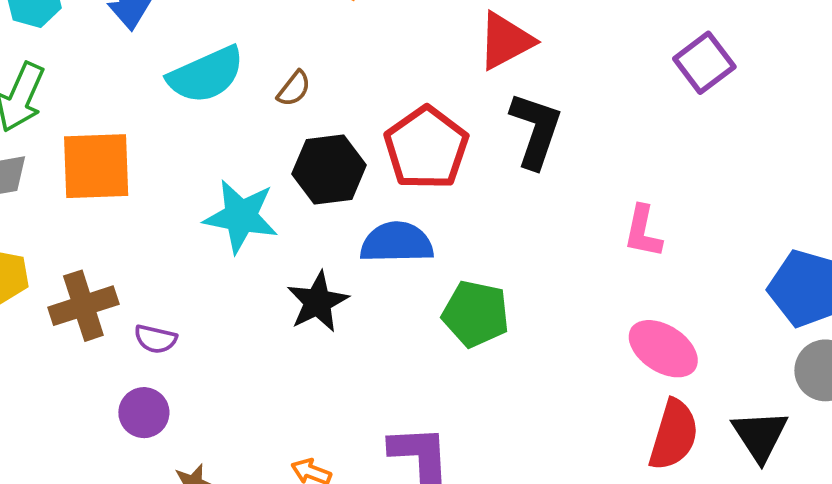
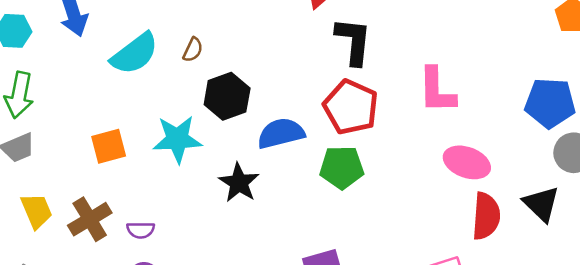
red pentagon: (426, 148) -> (351, 107), moved
orange square: (96, 166) -> (109, 146), moved, size x0.7
pink L-shape: (643, 232) -> (437, 90), size x1.4

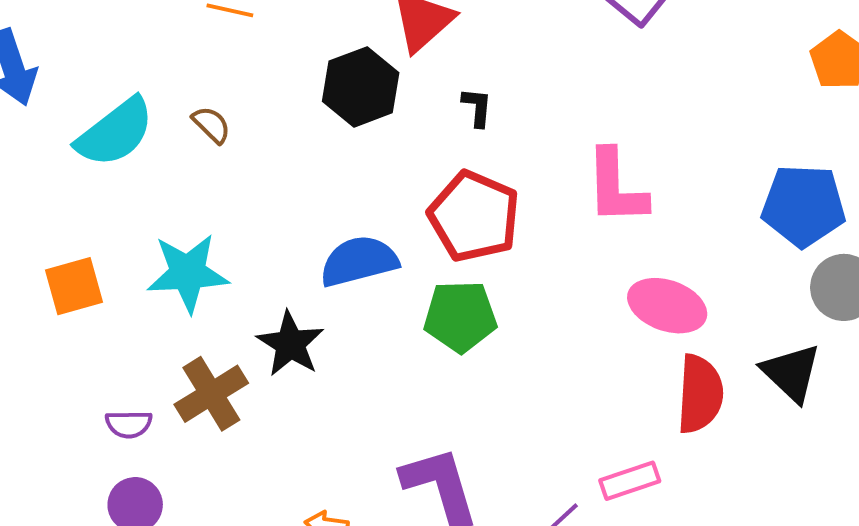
black L-shape: (353, 41) -> (477, 107), size x0.5
brown semicircle: (193, 50) -> (211, 125), turned -70
black hexagon: (227, 96) -> (361, 87), moved
brown cross: (90, 219) -> (211, 394), moved

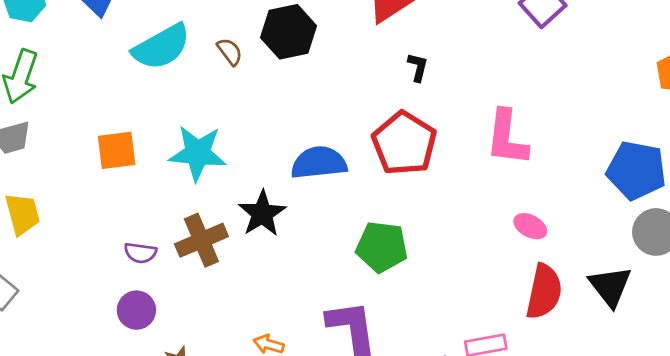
black hexagon: (361, 87) -> (289, 32), moved
pink ellipse: (667, 306) -> (530, 226), size x0.6
green pentagon: (460, 316) -> (382, 247), moved

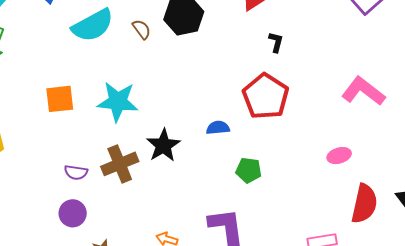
pink L-shape: (507, 138) -> (363, 91), moved, turned 120
blue semicircle: (319, 163) -> (218, 128), moved, size x0.6
pink ellipse: (530, 226) -> (339, 156), moved, turned -45
green pentagon: (382, 247) -> (249, 170), size x0.7

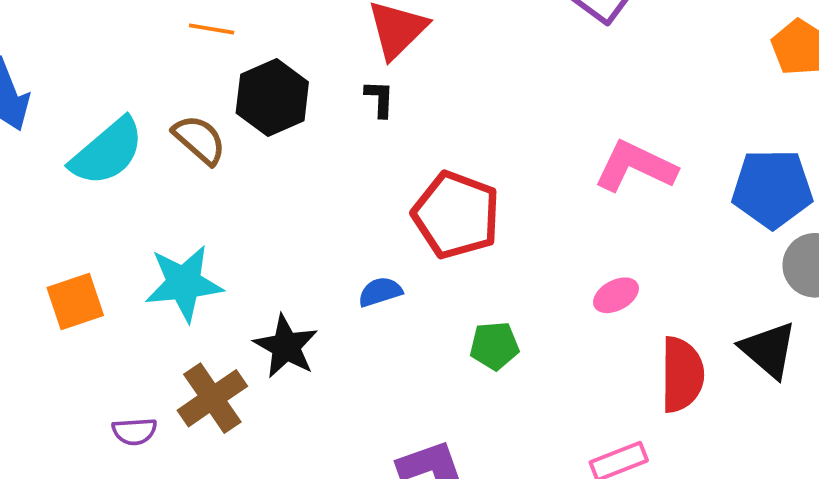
brown semicircle: (142, 29) -> (199, 140), size x1.4
black L-shape: (276, 42) -> (380, 99), moved
green pentagon: (249, 170) -> (494, 346), moved

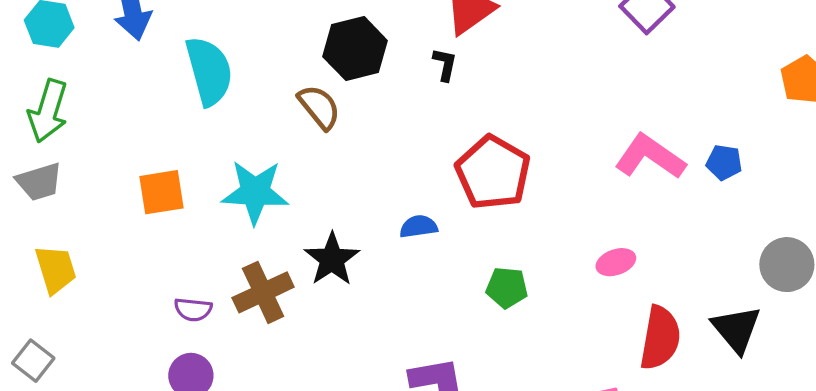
brown semicircle: (199, 140) -> (319, 107), moved
cyan semicircle: (107, 152) -> (209, 71), turned -74
blue pentagon: (772, 189) -> (724, 162), moved, size x0.5

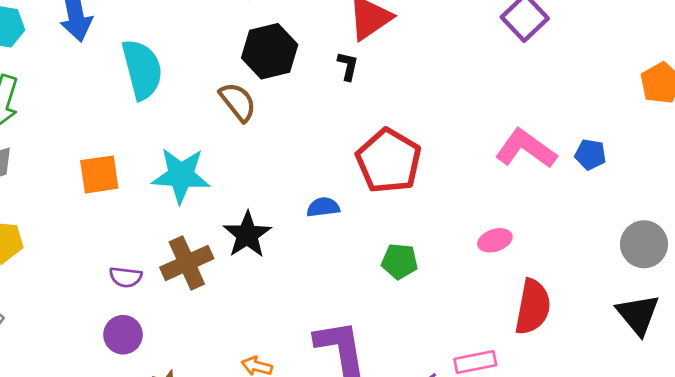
black triangle: (736, 329) -> (638, 314), moved

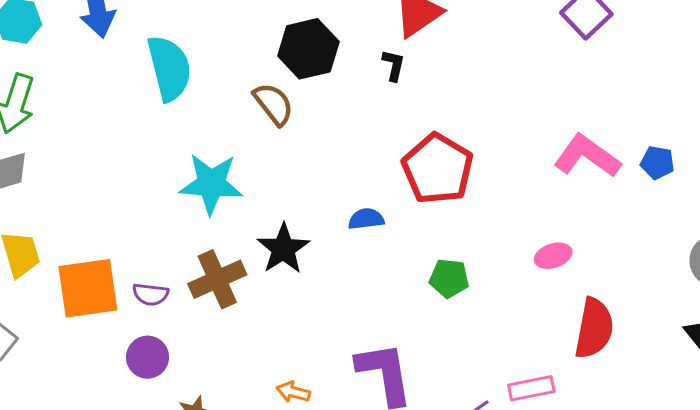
orange square: (99, 174) -> (88, 288), moved, size x1.4

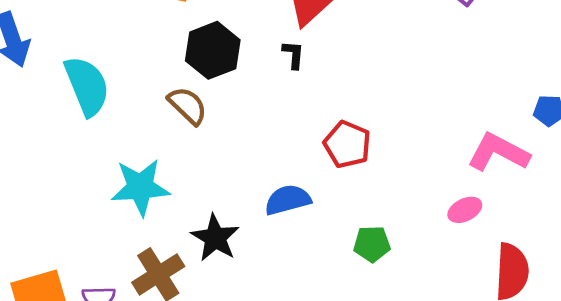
pink L-shape: (587, 156) -> (498, 152), moved
red pentagon: (438, 169) -> (347, 144), size x0.7
blue semicircle: (366, 219) -> (288, 200), size x1.4

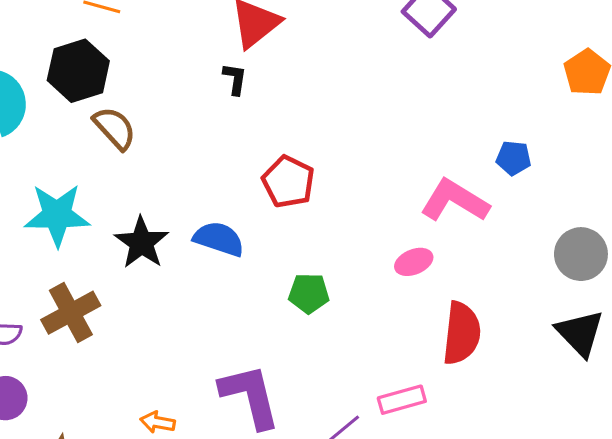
black hexagon: (213, 50) -> (78, 71), moved
blue semicircle: (288, 200) -> (219, 239), turned 30
black star: (215, 238) -> (142, 243), moved

